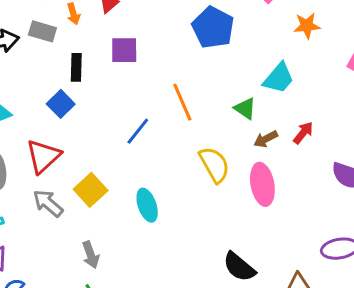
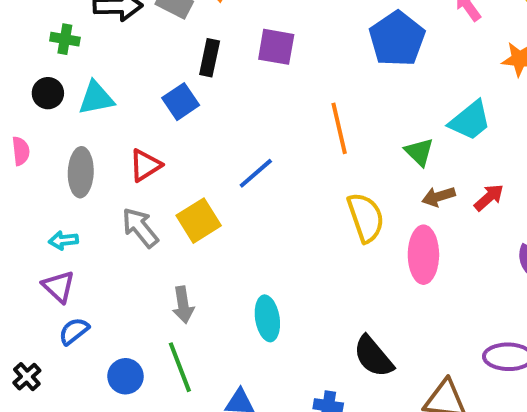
blue line: (138, 131) -> (256, 173), moved
red triangle: (43, 156) -> (145, 165), size x0.7
cyan ellipse: (147, 205) -> (267, 318), moved

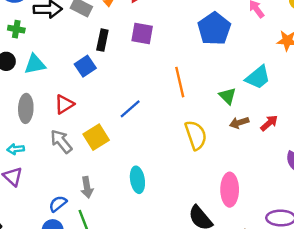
pink ellipse: (423, 255) -> (230, 190), moved
cyan ellipse: (267, 318) -> (137, 180), moved
blue semicircle: (74, 331) -> (58, 204), moved

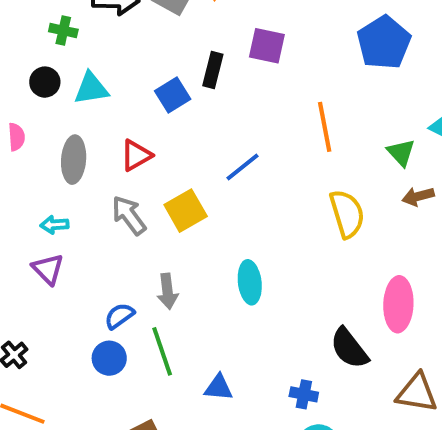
black rectangle: (102, 40) -> (213, 70), moved

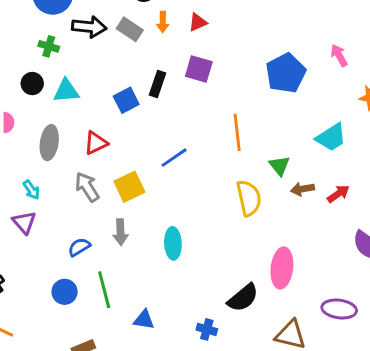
green triangle: (401, 153) -> (279, 166), moved
cyan arrow: (54, 225) -> (31, 190), turned -126
gray arrow: (167, 291) -> (120, 232), moved
blue semicircle: (119, 316) -> (79, 247), moved
black semicircle: (349, 348) -> (243, 298), turned -96

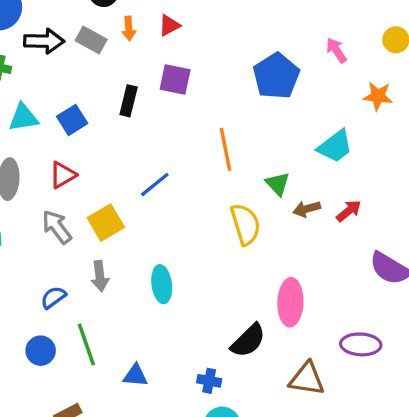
blue square: (126, 100) -> (72, 120), moved

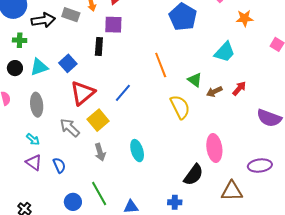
purple square: (175, 79) -> (113, 25), moved
red triangle: (63, 175) -> (83, 93), moved, size x1.5
blue semicircle: (53, 297) -> (59, 165), moved, turned 112

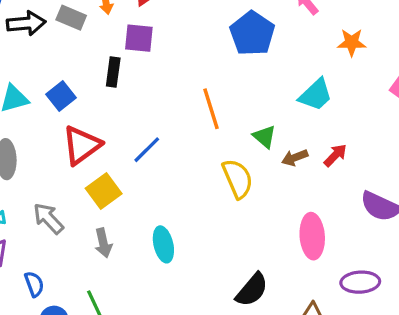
gray arrow: (70, 128) -> (48, 218), moved
pink ellipse: (214, 148) -> (312, 236), moved
blue semicircle: (59, 165) -> (34, 284), moved

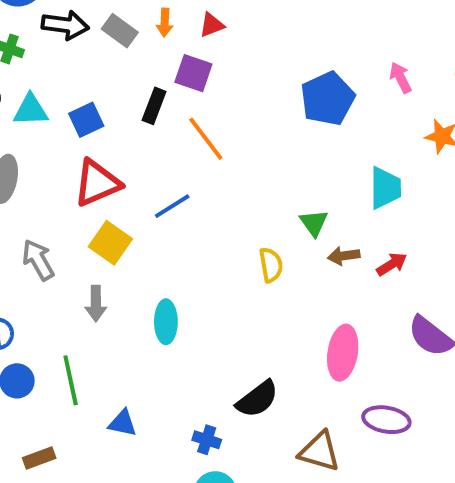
cyan trapezoid: (316, 95) -> (385, 188), turned -60
orange line: (211, 109) -> (206, 139), moved, turned -33
yellow semicircle: (238, 179) -> (271, 265), size x0.7
yellow square: (104, 191) -> (110, 243), turned -32

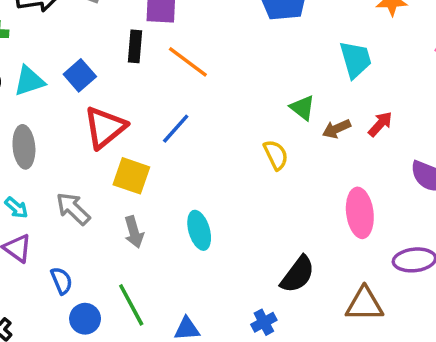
blue cross: (207, 440) -> (264, 322), turned -30

